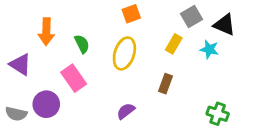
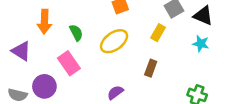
cyan star: (209, 49) -> (201, 44), moved
yellow ellipse: (124, 53) -> (114, 41), turned 36

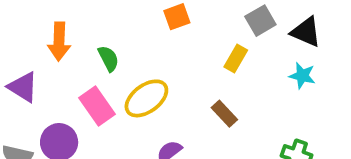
yellow ellipse: (114, 41) -> (146, 98), moved
brown rectangle: (151, 68) -> (224, 114), turned -63

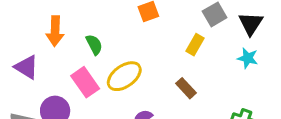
black triangle: (306, 32) -> (251, 24), turned 40

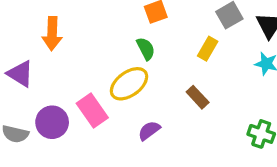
green semicircle: (94, 45) -> (146, 49), moved
pink rectangle: (85, 82) -> (92, 111), moved

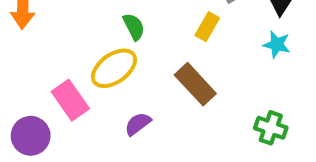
brown rectangle: (198, 97) -> (195, 84), size x1.5
purple circle: (52, 122) -> (31, 136), moved

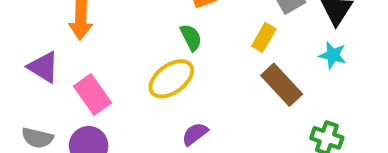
brown rectangle: (195, 84) -> (282, 85), moved
pink rectangle: (70, 100) -> (93, 95), moved

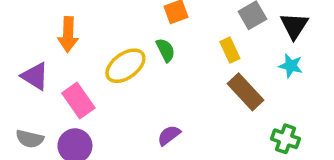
yellow rectangle: (264, 37) -> (230, 50), turned -55
yellow ellipse: (171, 79) -> (125, 66), moved

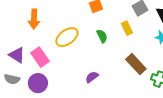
green semicircle: (165, 50) -> (102, 36), moved
purple triangle: (35, 76) -> (17, 55), moved
brown rectangle: (245, 92) -> (136, 64), moved

